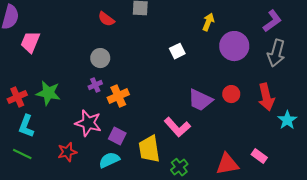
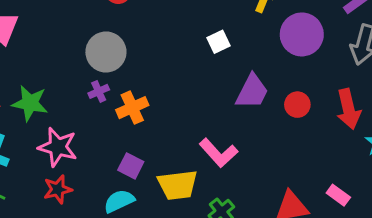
gray circle: (100, 58) -> (106, 52), size x1.4
purple trapezoid: (200, 100) -> (252, 91), moved, turned -88
pink star: (88, 123) -> (58, 147), moved
yellow trapezoid: (149, 149) -> (178, 185), turned -88

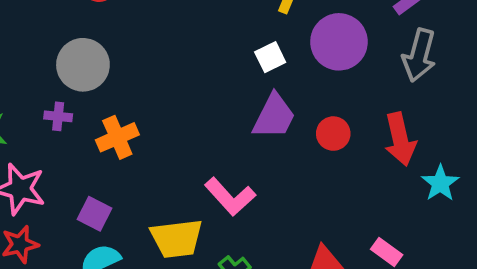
white square: (218, 42) -> (270, 57), moved
purple cross: (99, 91) -> (58, 116), moved, turned 30
purple square: (131, 166) -> (94, 214), moved

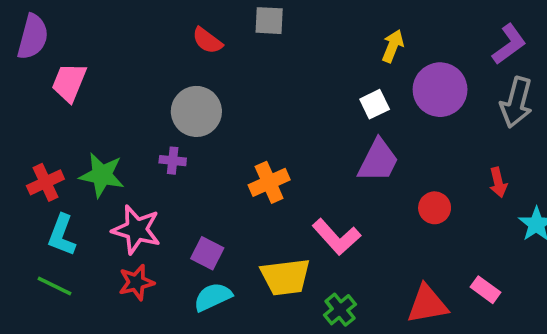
red circle: (333, 134) -> (435, 208), moved
orange cross: (117, 137) -> (269, 182), moved
red arrow: (400, 139) -> (498, 182), size x0.6

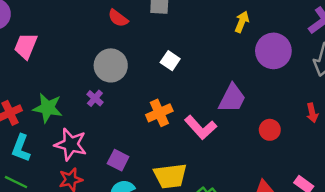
white square: (375, 104) -> (170, 61), moved, turned -30
purple cross: (173, 161) -> (95, 98), turned 35
pink L-shape: (336, 237) -> (201, 127), moved

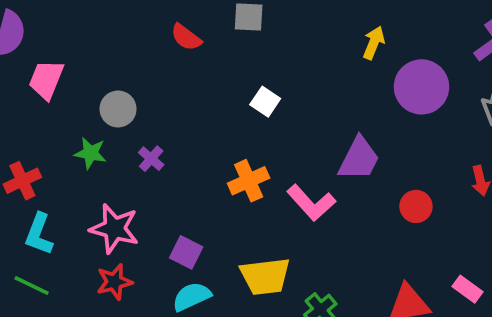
gray circle: (111, 65) -> (118, 109), moved, size x0.7
green star: (48, 108) -> (90, 153), moved, size x0.7

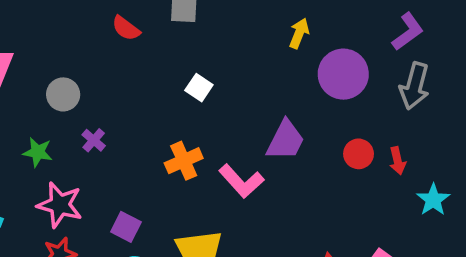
green star: (90, 153) -> (38, 152), moved
red circle: (416, 206) -> (359, 154), moved

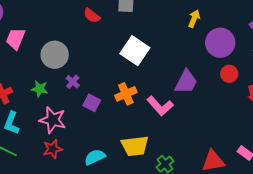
white square: (199, 88) -> (135, 51), size x1.8
gray circle: (63, 94) -> (55, 55), size x1.4
red circle: (359, 154) -> (229, 74), moved
purple square: (126, 227) -> (92, 103), moved

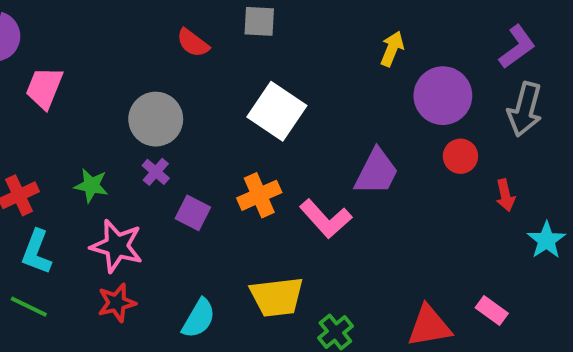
gray circle: (55, 55) -> (156, 119), moved
cyan semicircle: (95, 157) -> (199, 318), turned 145

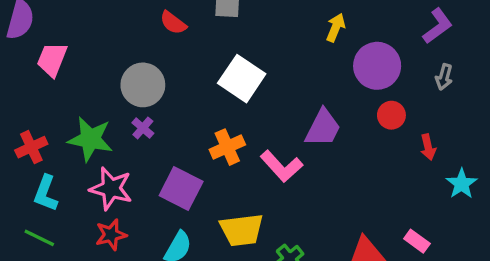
gray arrow: (525, 109) -> (444, 77), size x0.6
green star: (91, 186) -> (90, 139), size x1.6
purple square: (193, 213) -> (181, 188), moved, size x1.5

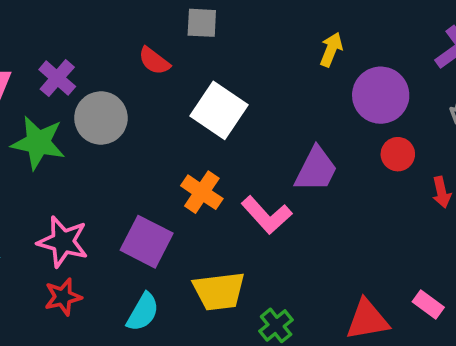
red semicircle: (173, 23) -> (154, 61), moved
purple cross: (143, 128) -> (57, 78), moved, size x1.4
green star: (90, 139) -> (38, 143), moved
orange cross: (227, 147) -> (202, 192), turned -32

